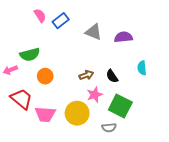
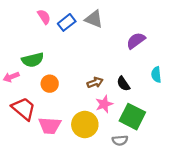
gray triangle: (94, 32) -> (94, 19), moved
purple semicircle: (123, 37) -> (136, 41), turned -30

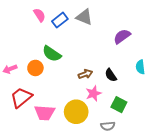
green semicircle: (33, 60) -> (52, 54), moved, turned 48
orange circle: (50, 84) -> (35, 68), moved
red trapezoid: (24, 109) -> (21, 97), turned -80
green square: (132, 117) -> (119, 105), size x0.7

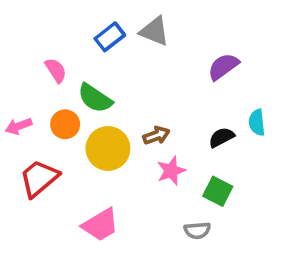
pink semicircle: (39, 15) -> (56, 70), moved
black semicircle: (111, 75) -> (221, 137), moved, turned 96
yellow circle: (76, 112) -> (108, 148), moved
pink trapezoid: (45, 113) -> (100, 225), moved, turned -35

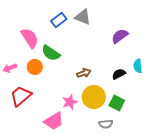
pink semicircle: (56, 70) -> (30, 38), size x1.5
yellow circle: (108, 148) -> (94, 97), moved
pink star: (171, 171) -> (70, 102), moved

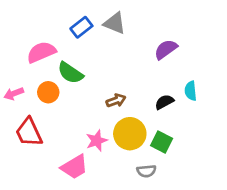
pink semicircle: (30, 38) -> (41, 52), turned -80
red trapezoid: (21, 96) -> (29, 132), turned -75

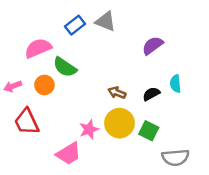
brown arrow: (116, 101) -> (117, 93), moved, turned -138
gray semicircle: (146, 171) -> (175, 157), moved, size x1.5

